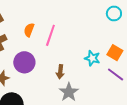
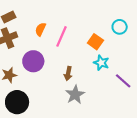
cyan circle: (114, 13) -> (120, 27), moved
orange square: (115, 53) -> (95, 42), moved

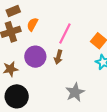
orange semicircle: (41, 29) -> (32, 24), moved
brown arrow: (68, 73) -> (58, 57), moved

